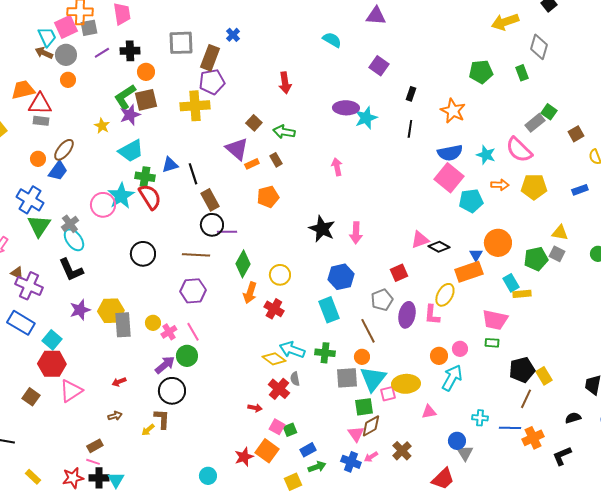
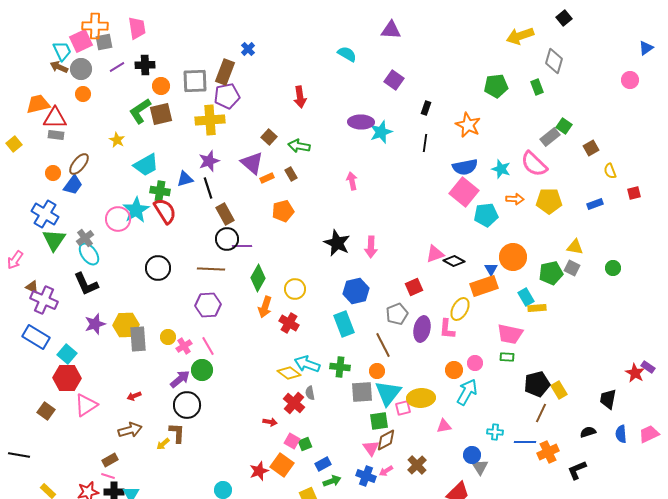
gray square: (181, 43) -> (195, 81), moved
purple star: (130, 115) -> (209, 161), moved
brown arrow: (115, 416) -> (130, 430), size x1.6

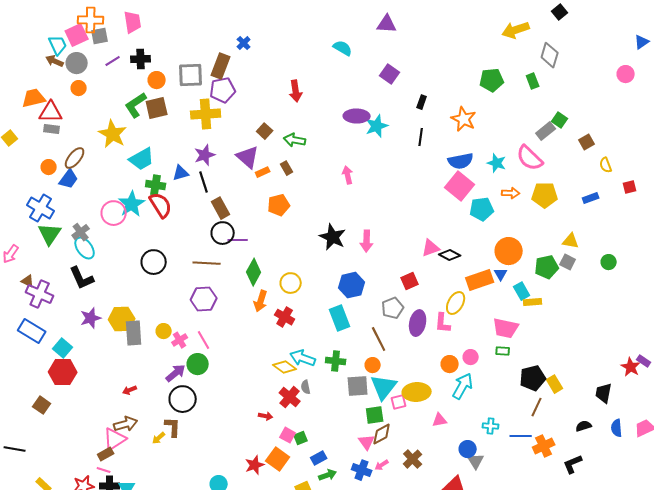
yellow star: (117, 140) -> (113, 134), size x1.8
blue triangle: (491, 269) -> (501, 274), moved
pink triangle: (86, 405) -> (115, 439), moved

